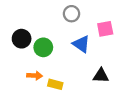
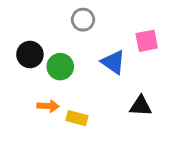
gray circle: (72, 14) -> (83, 20), moved

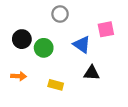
orange arrow: (48, 106) -> (19, 76), moved
black triangle: (141, 106) -> (92, 73), moved

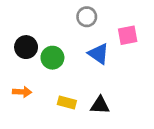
gray circle: (60, 14) -> (87, 17), moved
black triangle: (92, 73) -> (100, 105), moved

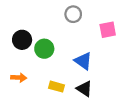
blue triangle: (99, 54) -> (83, 61), moved
black triangle: (100, 105) -> (84, 89), turned 30

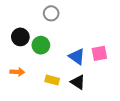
gray circle: (73, 14) -> (51, 13), moved
pink square: (108, 30) -> (99, 53), moved

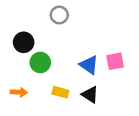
green circle: (41, 45) -> (40, 63), moved
orange arrow: (17, 72) -> (19, 92), moved

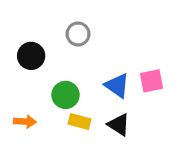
gray circle: (59, 15) -> (78, 34), moved
green circle: (40, 63) -> (66, 95), moved

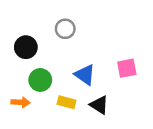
blue triangle: (117, 86) -> (85, 75), moved
green circle: (66, 95) -> (40, 80), moved

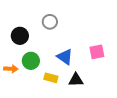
orange arrow: (21, 102) -> (11, 69), moved
black triangle: (99, 105) -> (76, 80), turned -35

